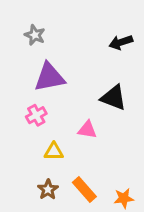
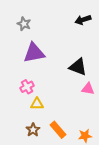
black arrow: (121, 42) -> (83, 20), moved
pink cross: (36, 115) -> (27, 87), moved
pink triangle: (87, 130) -> (88, 89), moved

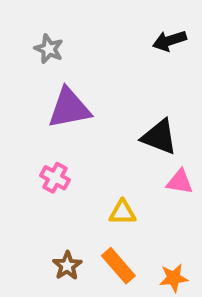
pink cross: (27, 87) -> (55, 178), turned -32
yellow triangle: (37, 104) -> (122, 212), moved

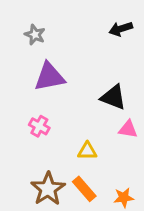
brown star: (67, 266) -> (48, 189), size x1.6

